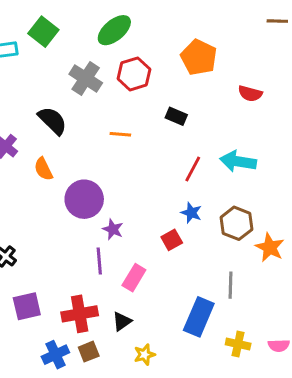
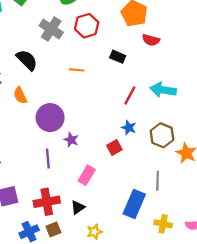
red semicircle: (250, 94) -> (151, 40), moved
purple line: (99, 261) -> (48, 159), moved

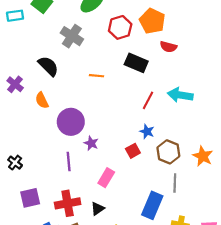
red hexagon: (87, 26) -> (120, 27), moved
black rectangle: (118, 57) -> (136, 63), size x1.5
brown hexagon: (162, 135) -> (168, 152), moved

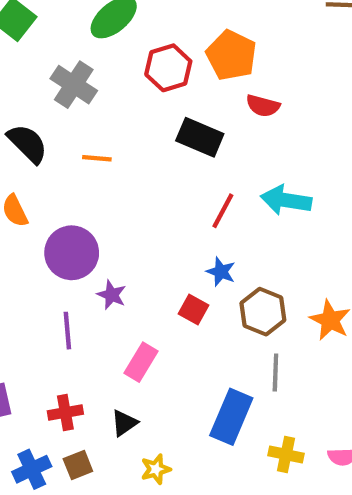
orange line: (97, 76) -> (97, 158), moved
red square: (133, 151) -> (194, 310), turned -32
red cross: (68, 203) -> (65, 412), size x0.7

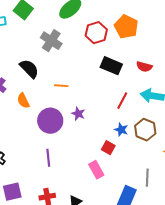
red semicircle: (263, 106) -> (144, 67), moved
orange line: (97, 158) -> (61, 86), moved
purple star: (112, 295) -> (78, 114), moved
brown hexagon: (263, 312) -> (145, 130), moved
pink rectangle: (141, 362) -> (96, 170), moved, turned -60

